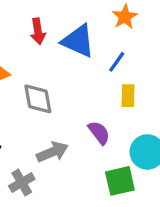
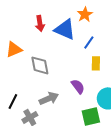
orange star: (125, 17) -> (85, 14), moved

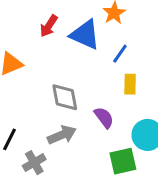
red arrow: (40, 23) -> (49, 26), turned 42
gray diamond: (40, 65) -> (65, 97), moved

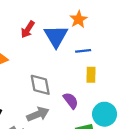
blue triangle: (85, 35) -> (56, 36), turned 35
blue line: (120, 54) -> (83, 51), turned 49

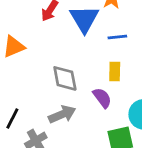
yellow rectangle: (91, 75) -> (115, 71), moved

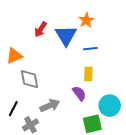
gray diamond: (65, 78) -> (29, 79), moved

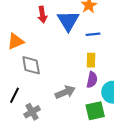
red arrow: (41, 29) -> (42, 15), turned -42
purple semicircle: (79, 93) -> (92, 80), moved, turned 49
gray arrow: (50, 106) -> (65, 92), moved

